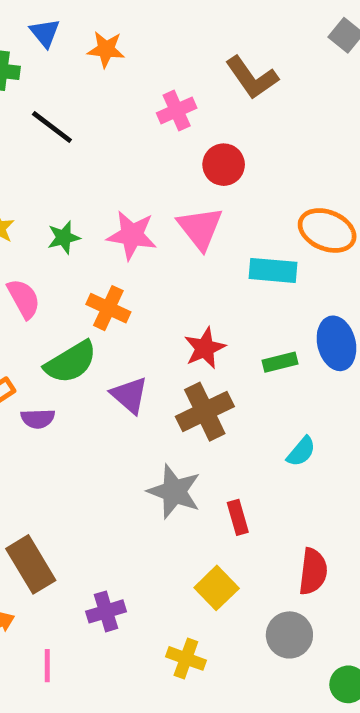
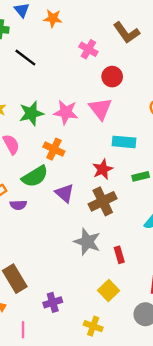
pink cross: (177, 111) -> (88, 49), turned -36
green star: (64, 238) -> (31, 113), size x1.5
cyan rectangle: (273, 270) -> (124, 142), moved

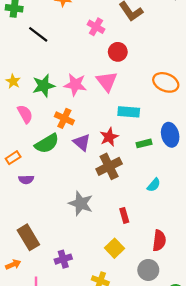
purple triangle: (65, 193) -> (82, 142), moved
purple semicircle: (18, 205) -> (26, 179), moved
gray star: (87, 242) -> (81, 203), moved

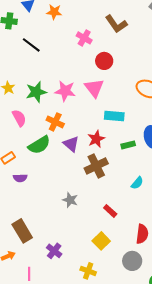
gray star: (81, 203) -> (70, 200), size x0.7
red rectangle: (124, 215) -> (110, 211), turned -32
purple cross: (63, 259) -> (54, 251), turned -35

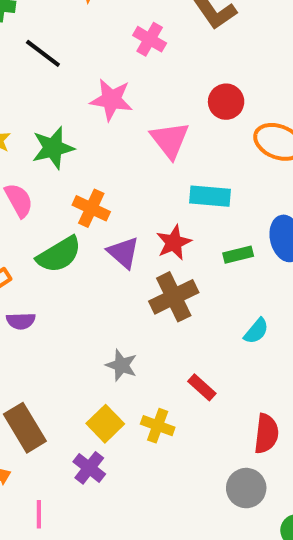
red circle: (104, 61) -> (226, 102), moved
pink star: (65, 91) -> (111, 100), moved
yellow square: (101, 241) -> (105, 424), moved
yellow cross: (88, 271) -> (158, 426), moved

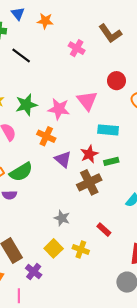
pink star: (111, 100) -> (59, 109), moved
green semicircle: (59, 255) -> (21, 172), moved
green rectangle: (238, 255) -> (111, 161), moved
purple cross: (89, 468) -> (34, 272), moved

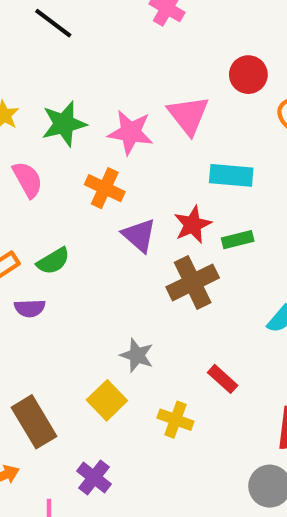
green semicircle: (21, 172) -> (53, 261), size x0.7
yellow square: (54, 248) -> (107, 400), moved
purple cross: (34, 272) -> (94, 478), moved

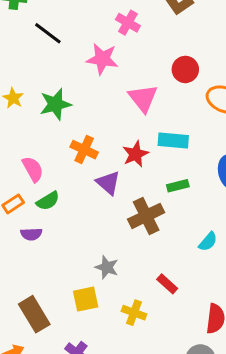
pink star: (130, 132) -> (102, 59), moved
pink semicircle: (28, 180) -> (33, 169), moved
red star: (193, 225) -> (135, 154), moved
yellow square: (107, 400) -> (86, 299), turned 32

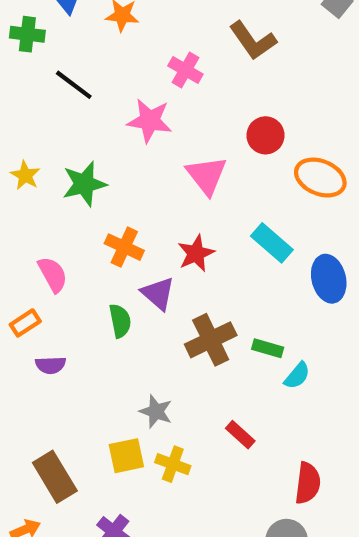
cyan rectangle: (173, 140) -> (272, 243), moved, turned 36
green rectangle: (178, 186) -> (268, 348), moved, turned 30
green semicircle: (48, 201) -> (120, 321), moved, turned -70
yellow cross: (134, 313) -> (173, 464), moved

